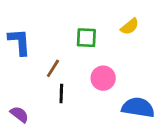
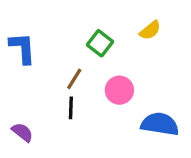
green square: (86, 38) -> (100, 43), turned 35
brown line: (53, 68) -> (74, 79), moved

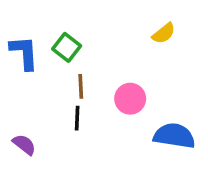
green square: (100, 43) -> (67, 47), moved
brown line: (74, 79) -> (81, 86), turned -35

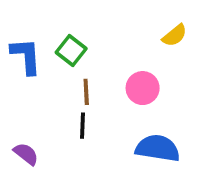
pink circle: (130, 99) -> (143, 88), moved
blue semicircle: (174, 136) -> (158, 148), moved

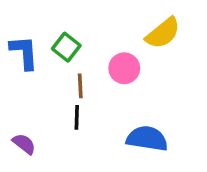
yellow semicircle: (175, 35) -> (163, 33), size x1.5
pink circle: (143, 88) -> (124, 68), moved

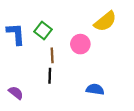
blue semicircle: (147, 139) -> (95, 89), size x0.7

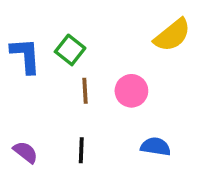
pink circle: (80, 44) -> (131, 91), moved
black line: (50, 76) -> (81, 150), moved

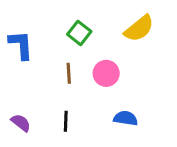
green square: (70, 50) -> (79, 33), moved

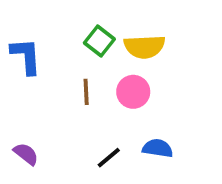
yellow semicircle: (139, 28) -> (144, 47), moved, turned 36
black line: (66, 121) -> (109, 158), moved, turned 48

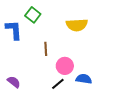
green square: (99, 41) -> (33, 15), moved
pink circle: (133, 92) -> (65, 66), moved

